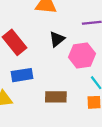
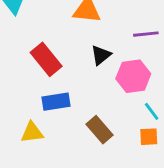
brown rectangle: (56, 97) -> (100, 130), turned 48

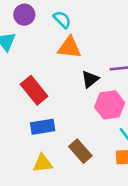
black triangle: (101, 55) -> (90, 79), moved
yellow triangle: (32, 132) -> (43, 163), moved

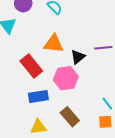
orange triangle: (69, 48) -> (54, 44), moved
pink hexagon: (110, 105) -> (66, 78), moved

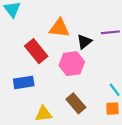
blue rectangle: (38, 96) -> (24, 82), moved

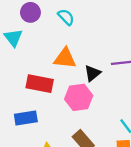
red rectangle: (36, 51) -> (40, 84), turned -40

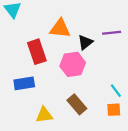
red rectangle: (40, 84) -> (37, 52), turned 60

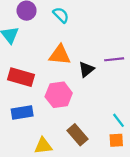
red rectangle: (37, 52) -> (21, 77), moved, turned -55
pink hexagon: (73, 64) -> (59, 95), moved

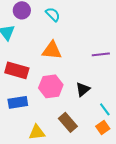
black triangle: (86, 69) -> (83, 89), moved
orange square: (116, 140) -> (103, 127), turned -32

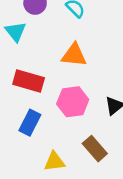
blue rectangle: (18, 102) -> (30, 123), turned -54

